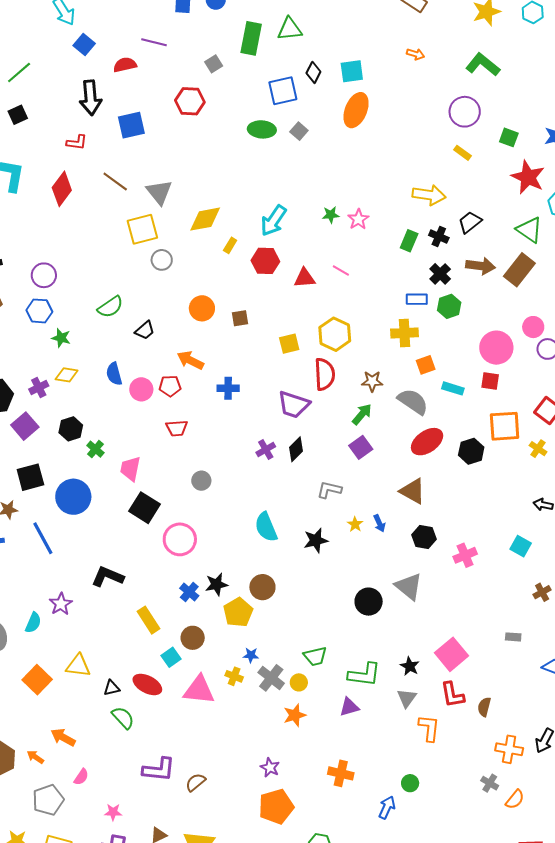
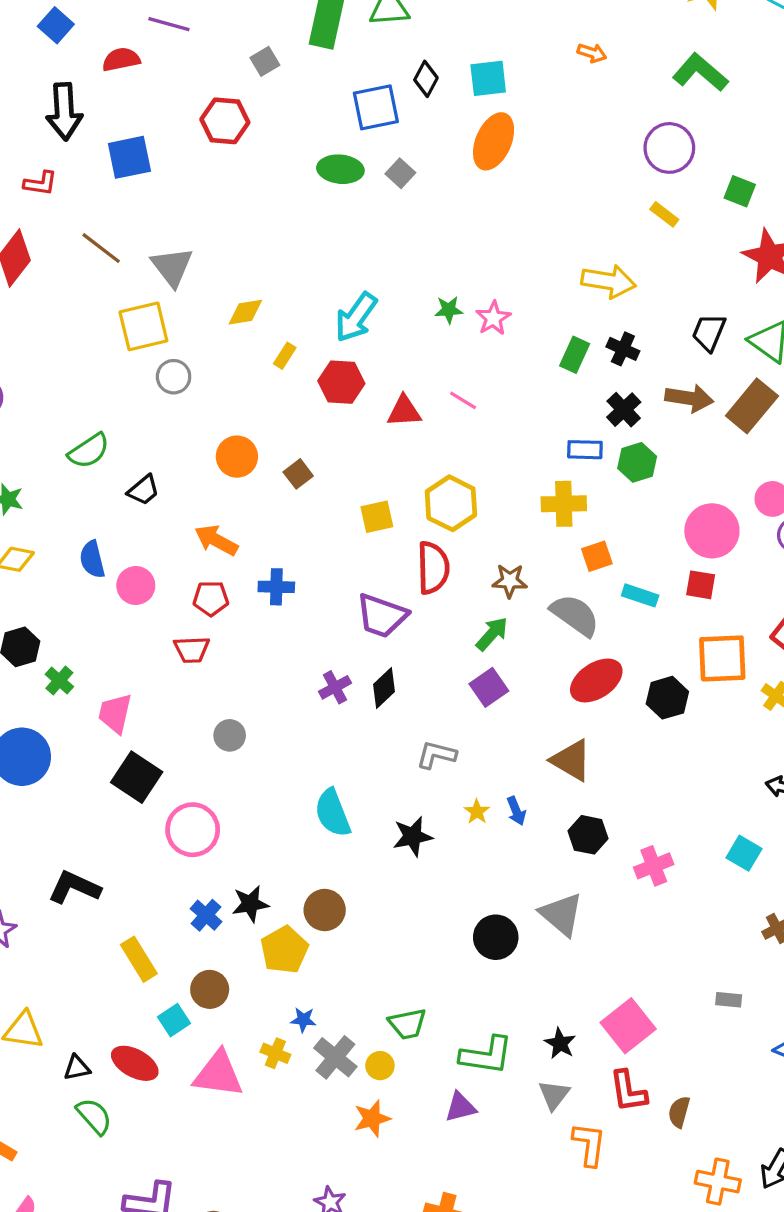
yellow diamond: (205, 219) -> (245, 312), size x0.7
black trapezoid: (470, 222) -> (709, 332), moved, turned -30
brown square: (240, 318) -> (298, 474), turned -30
red pentagon: (170, 386) -> (211, 598), moved

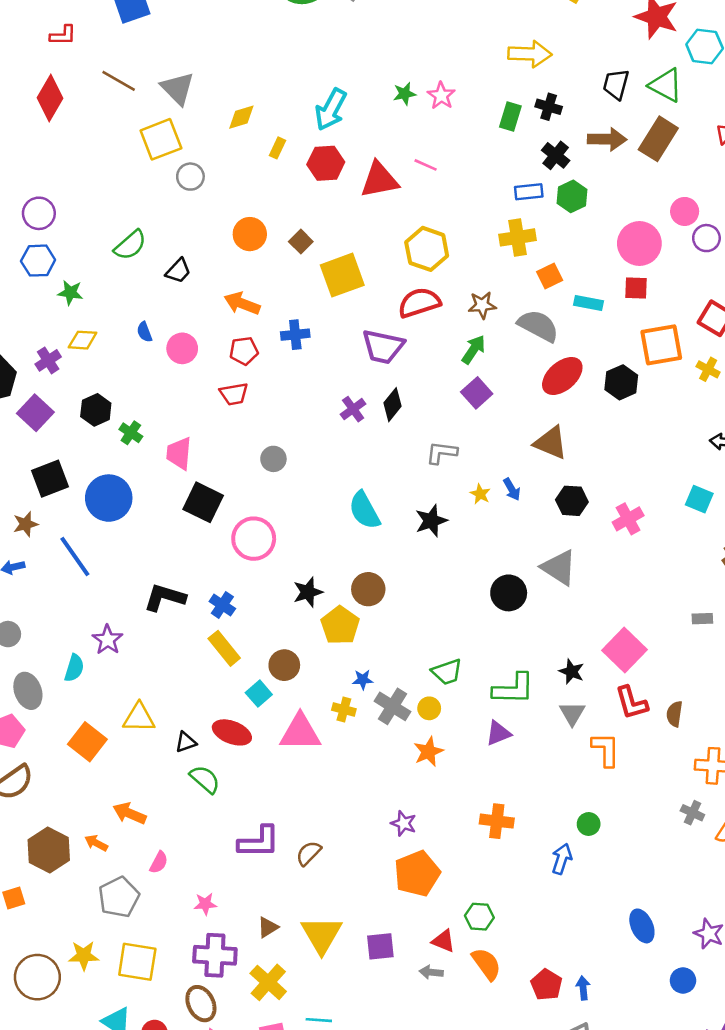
red triangle: (404, 411) -> (379, 180), size x1.4
yellow square: (377, 517) -> (342, 275), moved, size x1.6
blue semicircle: (92, 559) -> (144, 332), size x0.7
red semicircle: (433, 568) -> (419, 303), turned -99
blue cross: (206, 915) -> (222, 605), moved

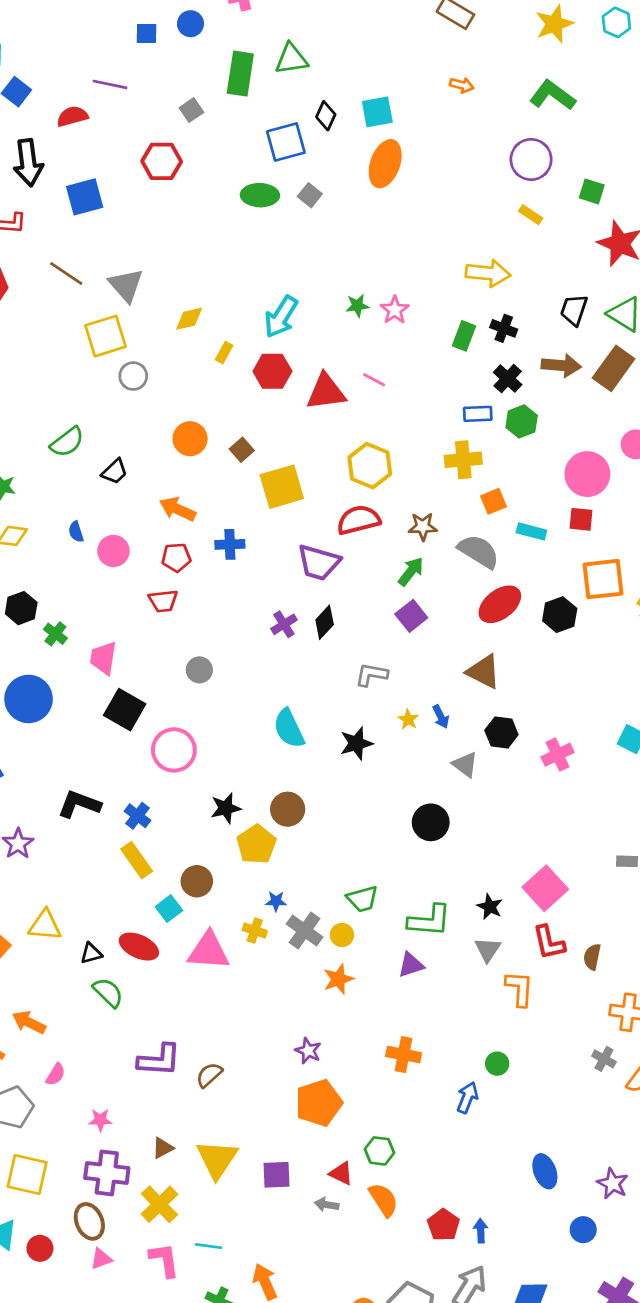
gray triangle: (559, 568) -> (465, 764), moved, size x0.7

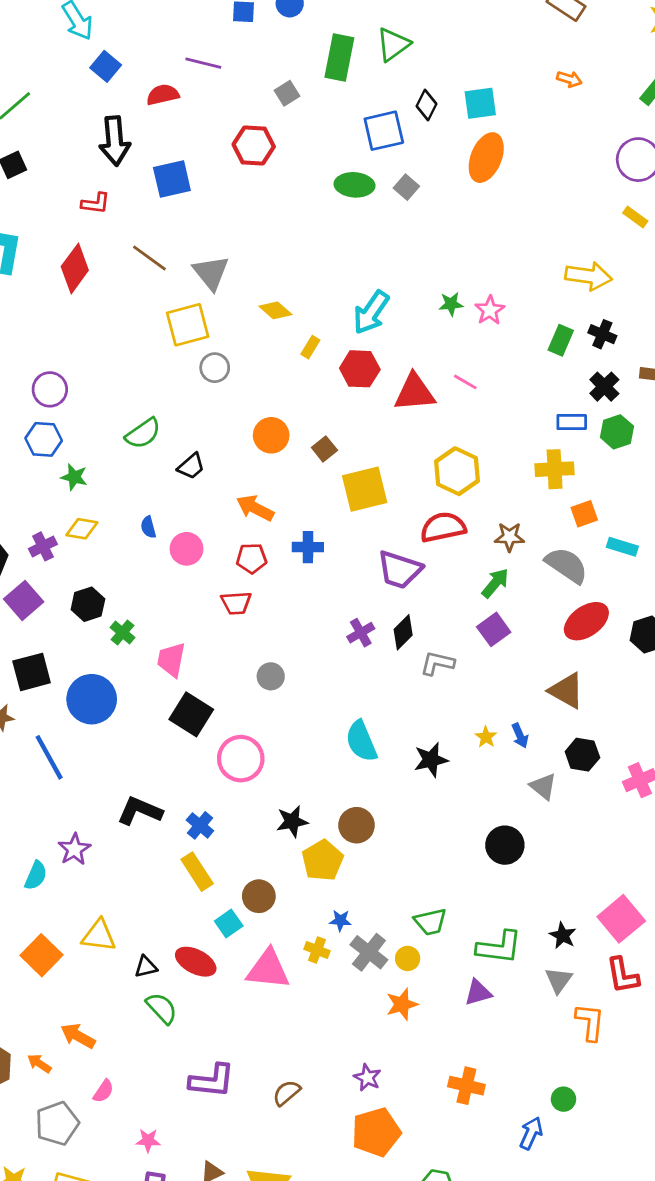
green triangle: (291, 59) -> (393, 44), turned -30
yellow diamond: (189, 319) -> (275, 310), turned 52
gray L-shape: (371, 675) -> (437, 663), moved
brown semicircle: (209, 1075) -> (287, 1093), moved

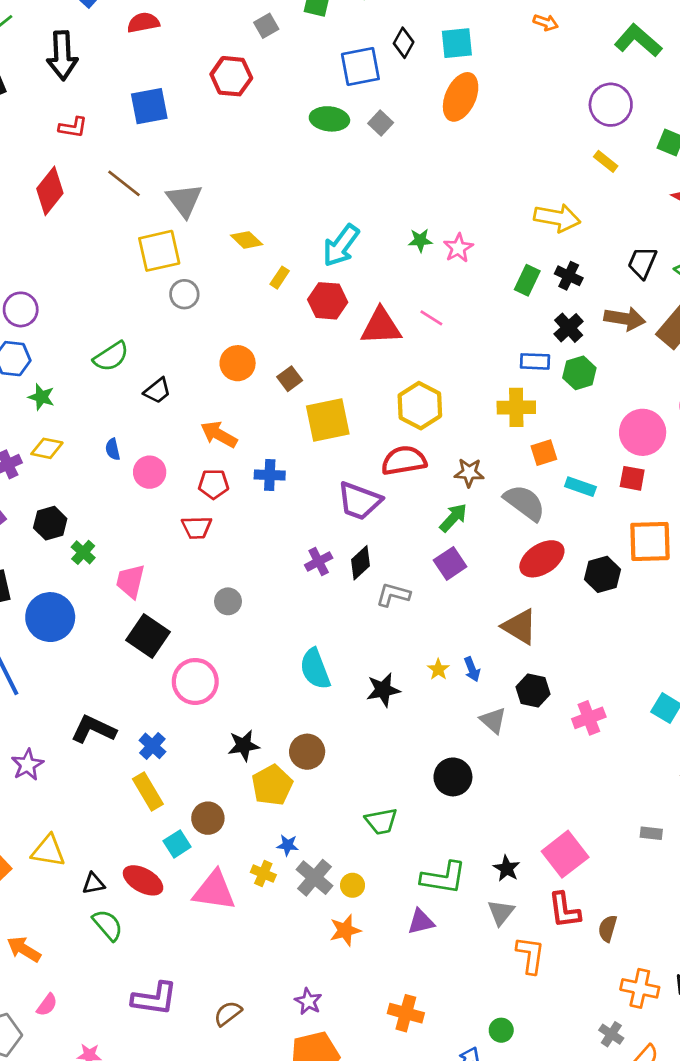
black arrow: (115, 141) -> (62, 56), moved
green trapezoid: (430, 922) -> (381, 821), moved

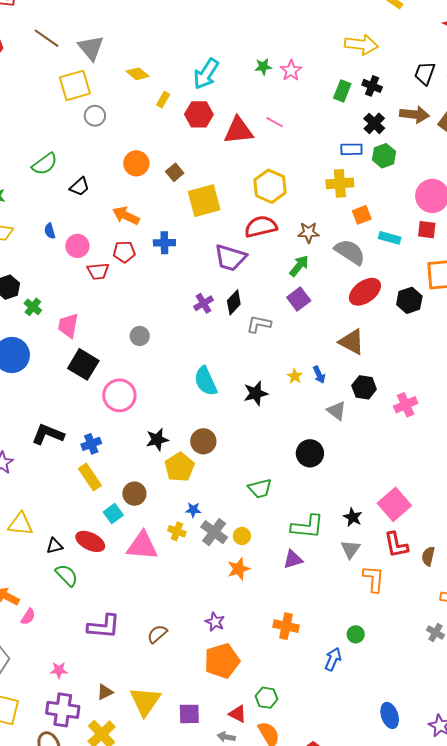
red trapezoid: (197, 528) -> (98, 271), moved
blue cross: (152, 746) -> (91, 444), turned 30
pink semicircle: (47, 1005) -> (28, 617), moved

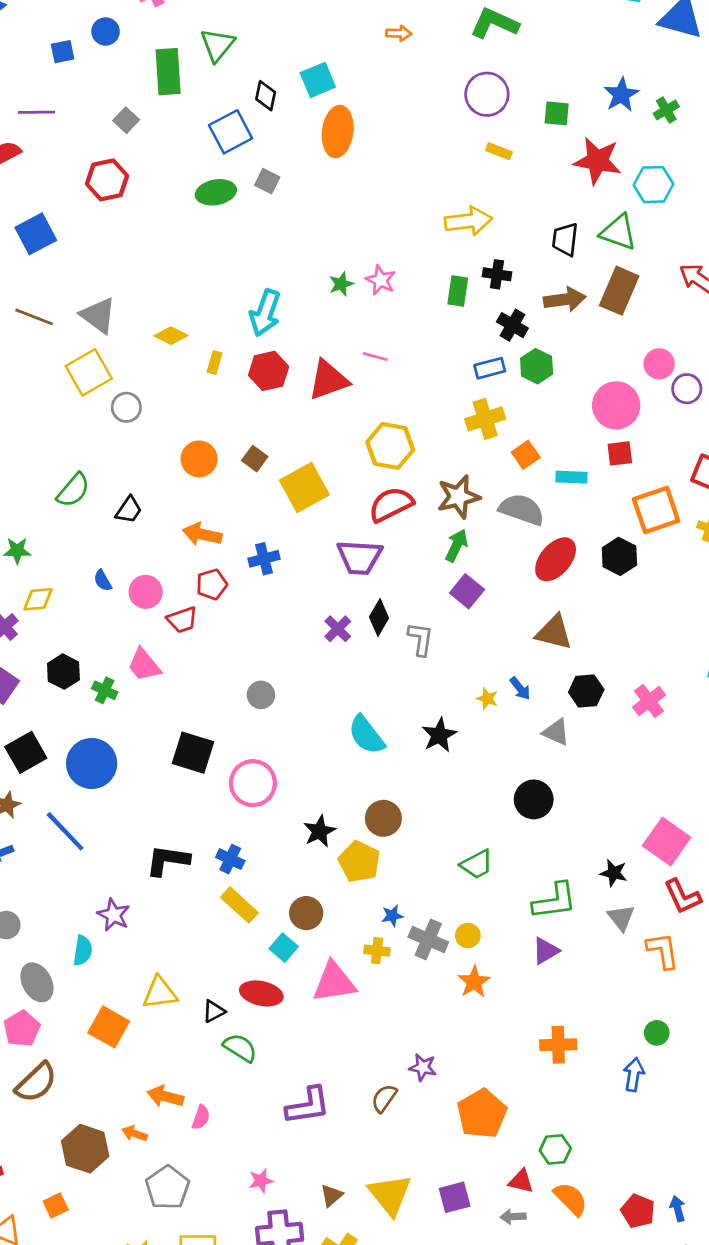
brown star: (309, 233) -> (458, 497), size x1.4
gray L-shape: (259, 324) -> (421, 639), turned 100
pink trapezoid: (68, 326) -> (144, 665), moved, turned -36
blue cross: (91, 444) -> (230, 859), turned -30
purple star: (215, 622) -> (423, 1067), moved

